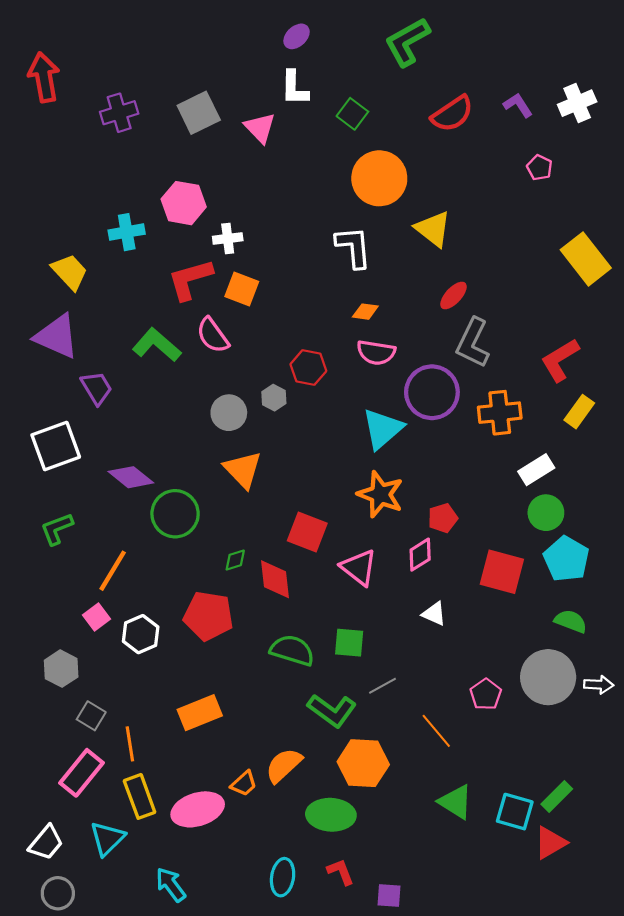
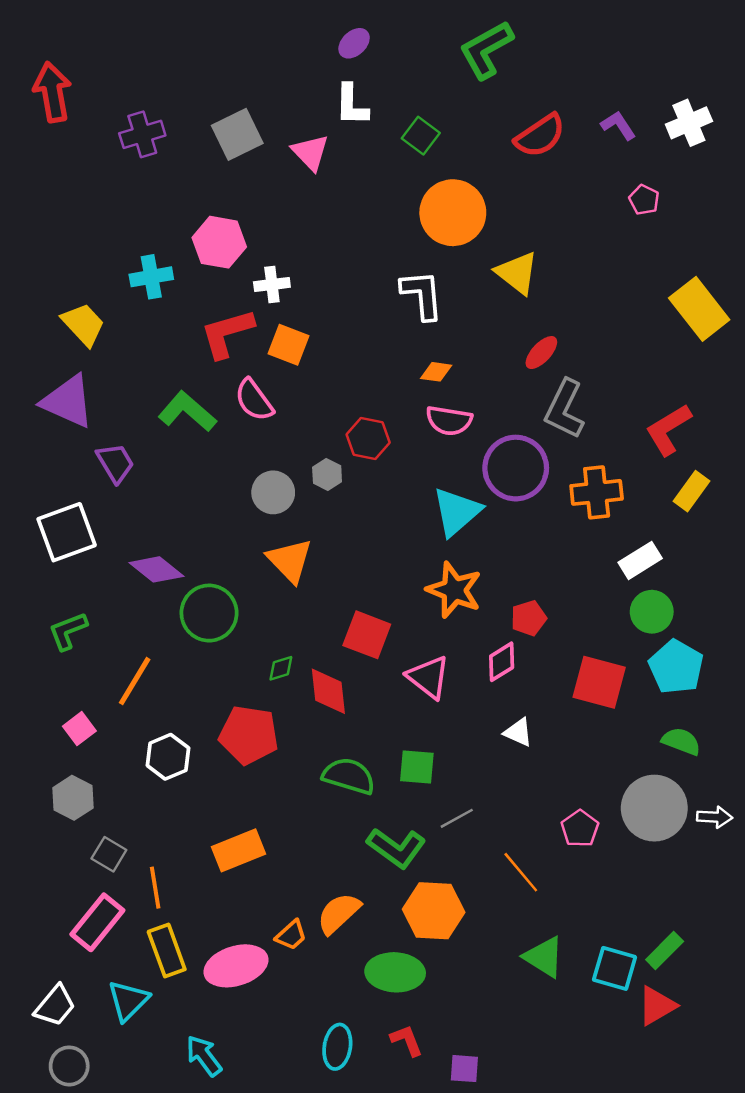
pink square: (97, 617) -> (79, 729), moved

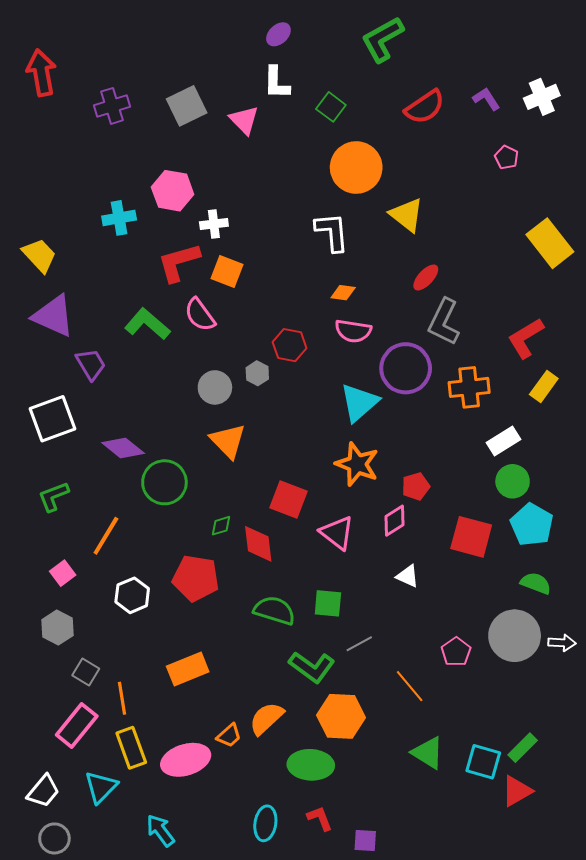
yellow trapezoid: (83, 324) -> (39, 255), moved

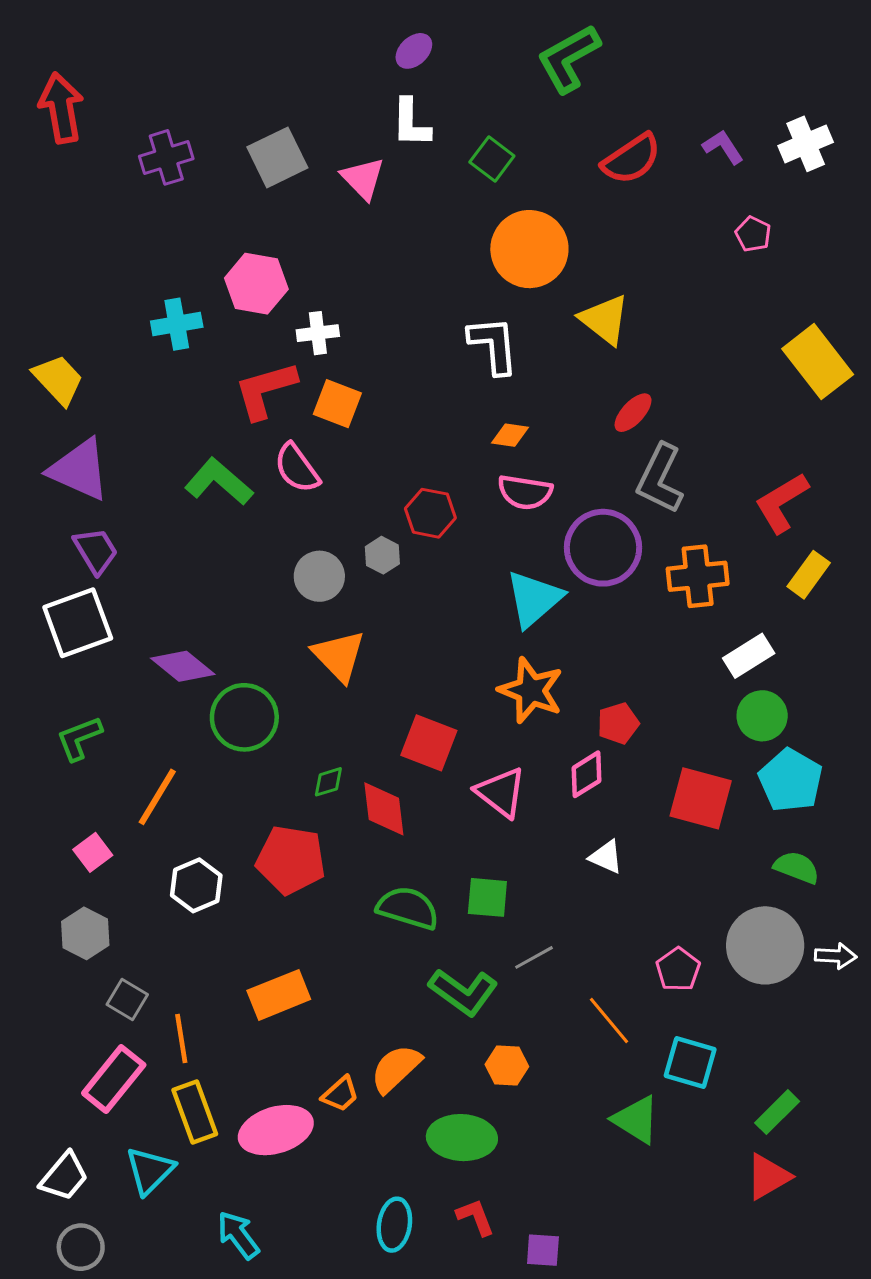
purple trapezoid: (91, 364) -> (96, 551), moved
orange hexagon: (341, 716) -> (507, 1066), size x0.6
cyan square: (483, 762) -> (690, 1063), moved

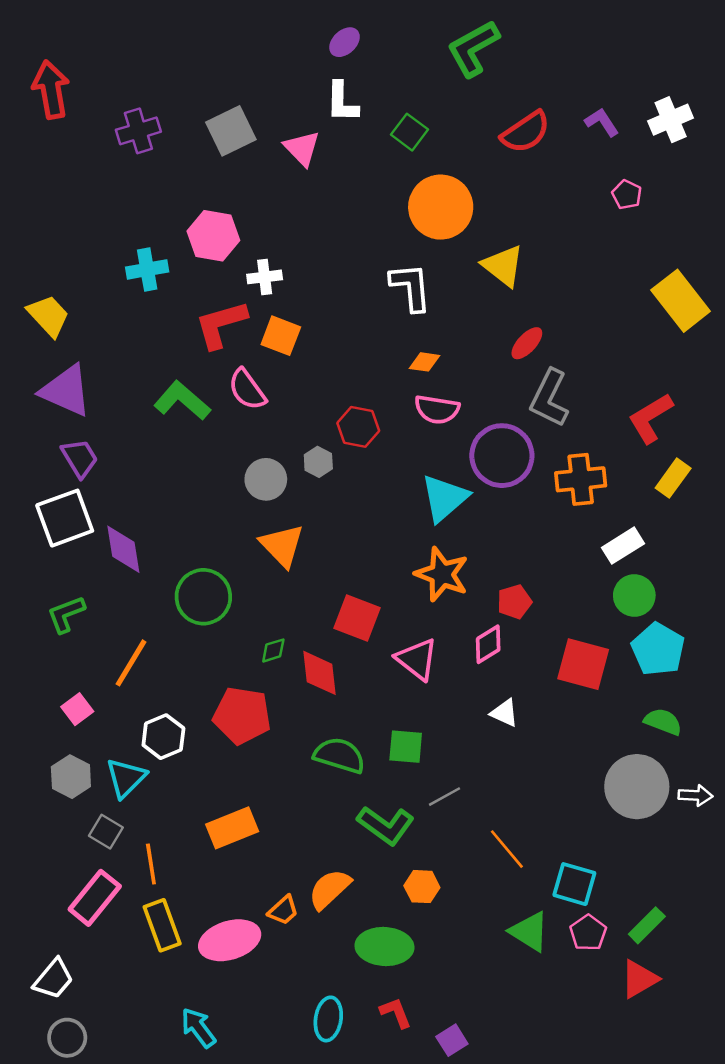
purple diamond: (183, 666) -> (123, 549), moved, turned 42
pink pentagon: (678, 969) -> (588, 933), moved
cyan triangle: (150, 1171) -> (126, 778), moved
purple square: (543, 1250) -> (452, 1040), turned -36

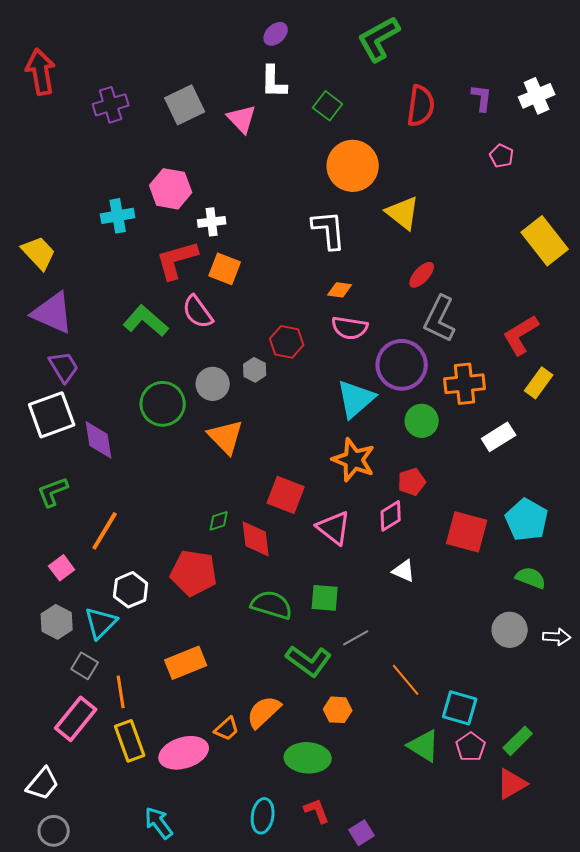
purple L-shape: (602, 122) -> (482, 98), turned 40
red semicircle: (526, 132) -> (421, 106), turned -48
green circle: (634, 596) -> (422, 421), moved
green circle: (203, 597) -> (163, 404), moved
gray circle: (637, 787) -> (510, 630), size x0.7

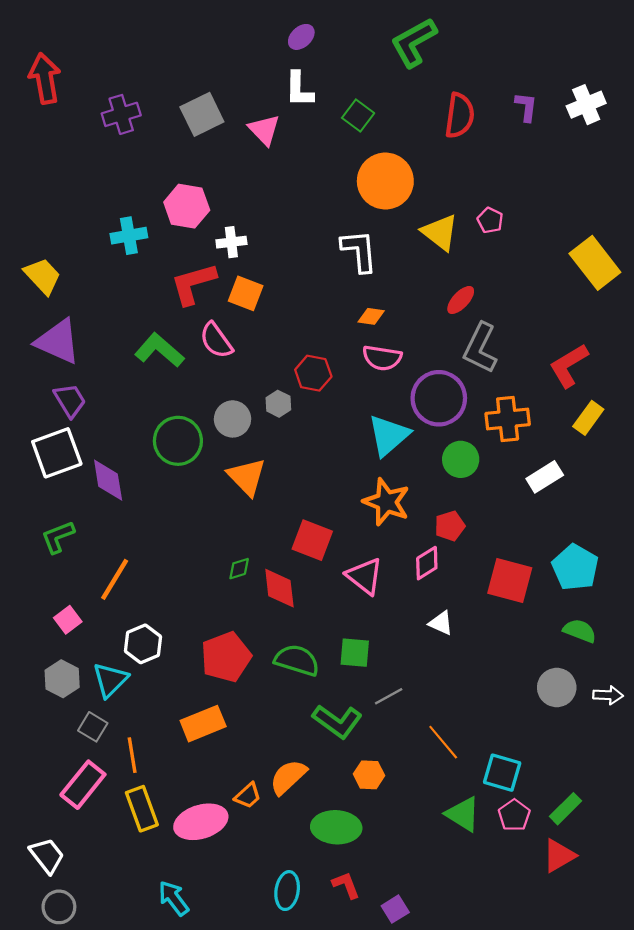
pink pentagon: (502, 156) -> (490, 220), moved
red pentagon: (194, 573) -> (226, 657), moved, turned -30
white trapezoid: (43, 784) -> (47, 856), turned -78

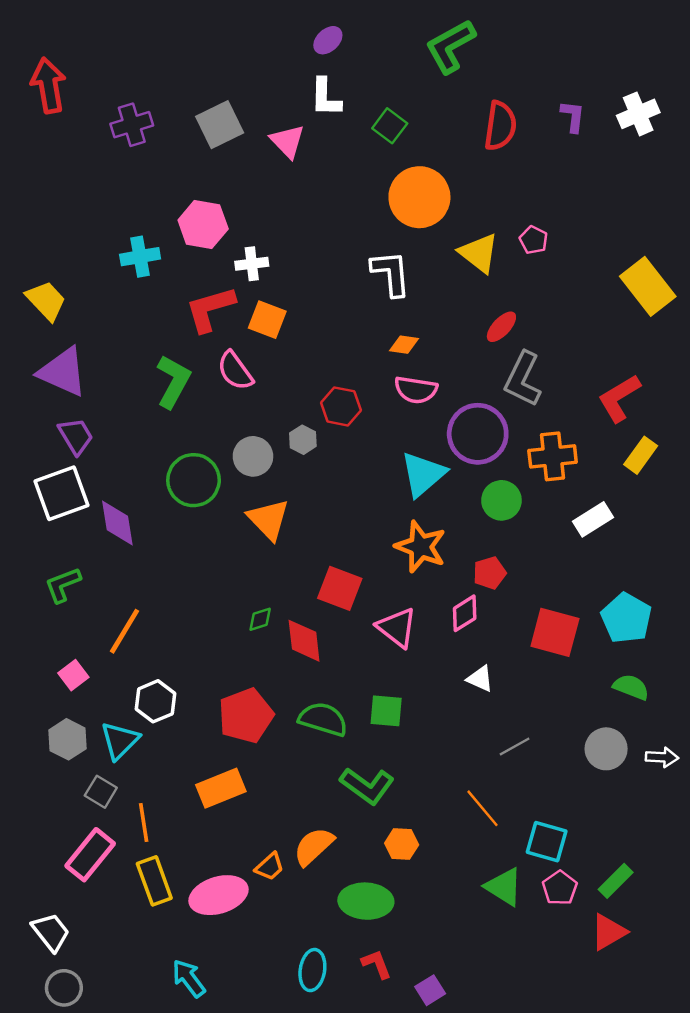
green L-shape: (159, 350) -> (173, 381), turned 78
gray line: (389, 696) -> (515, 746), moved

